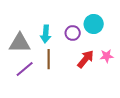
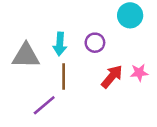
cyan circle: (94, 24) -> (130, 15), moved
purple line: (25, 69) -> (44, 105), moved

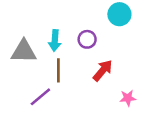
pink star: (139, 73) -> (128, 98), moved

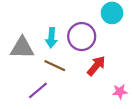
purple circle: (87, 39) -> (82, 37), size x1.6
brown line: (58, 70) -> (55, 66), turned -65

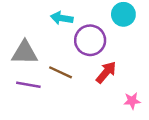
cyan arrow: (51, 38) -> (62, 18), moved, turned 96
purple line: (38, 90) -> (28, 85), moved, turned 50

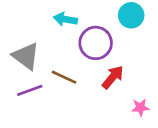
gray triangle: (25, 53) -> (26, 56), turned 36
purple line: (28, 85) -> (30, 90), turned -30

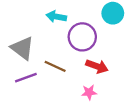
red arrow: (113, 77) -> (97, 66), turned 70
pink star: (140, 107) -> (89, 92), moved

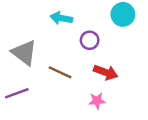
purple circle: (82, 37) -> (90, 40), size x0.6
purple line: (26, 78) -> (17, 93), moved

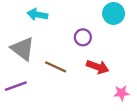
cyan arrow: (61, 18) -> (37, 15), moved
pink star: (97, 101) -> (121, 93), moved

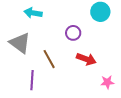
brown line: (56, 67) -> (49, 59), turned 36
purple line: (16, 86) -> (32, 80), moved, turned -66

